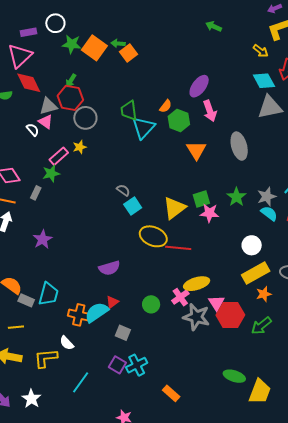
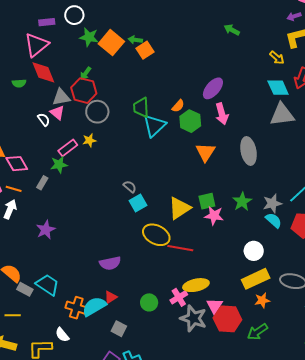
cyan trapezoid: (48, 294) -> (48, 285), turned -75

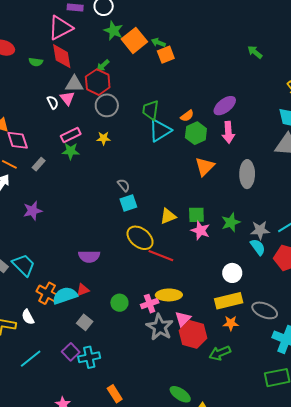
yellow star: (89, 140) -> (104, 138), moved
green star: (59, 165) -> (71, 151), moved
yellow triangle: (179, 208) -> (168, 216), size x0.7

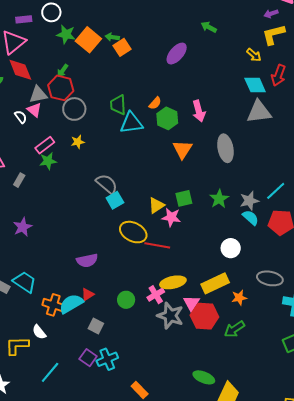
purple ellipse: (225, 106) -> (177, 54), moved
cyan triangle: (160, 130) -> (131, 123), turned 35
gray semicircle: (124, 185) -> (107, 184), size x1.6
pink star: (200, 231) -> (171, 217), moved
yellow rectangle: (229, 301) -> (215, 283), moved

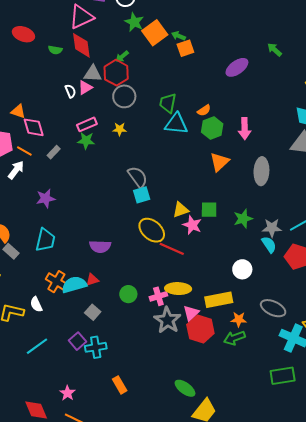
pink triangle: (34, 110) -> (85, 88), turned 35
cyan trapezoid: (25, 282) -> (45, 240), moved, turned 55
green arrow: (234, 329) -> (234, 338), moved

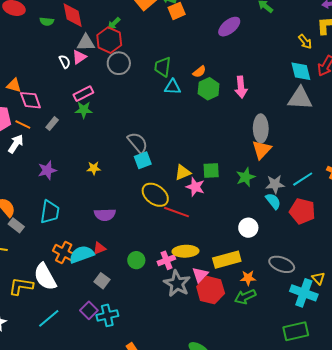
cyan triangle: (176, 124) -> (173, 87), size x0.7
yellow star: (120, 129) -> (94, 168), moved
orange triangle: (219, 162) -> (262, 150), moved
white semicircle: (36, 304) -> (45, 277), size x1.8

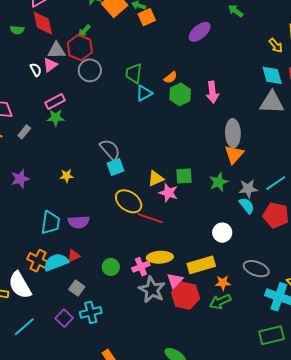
cyan triangle: (173, 87) -> (144, 93), turned -30
cyan trapezoid: (50, 212) -> (50, 223), moved
cyan cross: (107, 315) -> (91, 312), moved

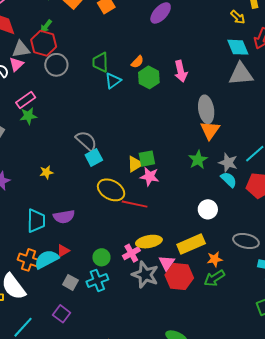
green square: (184, 176) -> (147, 159), moved
gray star: (248, 189) -> (228, 163), turned 30
cyan cross: (91, 312) -> (97, 280), moved

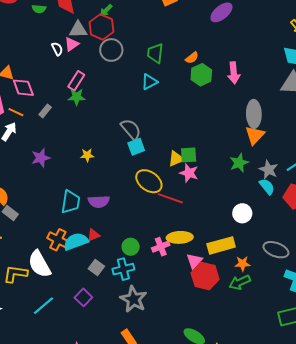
cyan triangle: (113, 81) -> (149, 82), moved
pink rectangle: (26, 100) -> (76, 81), turned -30
gray star: (145, 275) -> (134, 299), moved

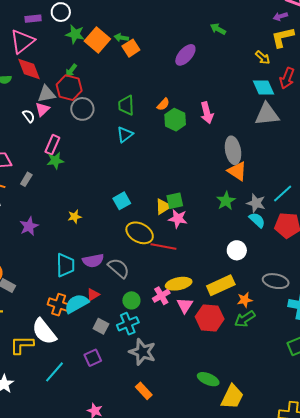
gray semicircle: (131, 129) -> (119, 268), moved
orange triangle: (255, 135) -> (237, 171), turned -30
pink triangle: (194, 261) -> (185, 305), moved
purple square: (83, 297) -> (93, 358), turned 30

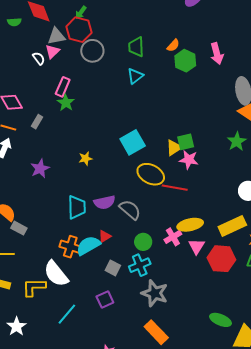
green star: (55, 161) -> (66, 103), turned -30
cyan square: (122, 201) -> (133, 142), size x1.4
orange rectangle: (144, 391) -> (156, 332), size x1.4

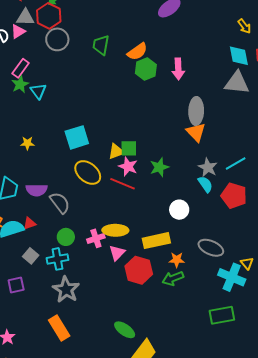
orange semicircle: (173, 45) -> (137, 52), size x1.5
cyan triangle: (135, 76) -> (38, 91), moved, turned -42
green star: (237, 141) -> (159, 167), moved
red line: (175, 188) -> (122, 184), moved

